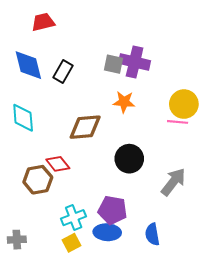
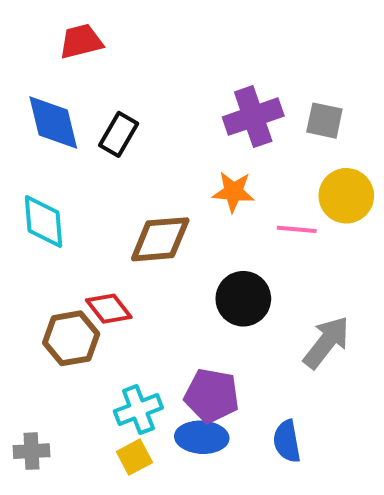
purple cross: (135, 62) -> (253, 117), turned -32
gray square: (113, 64) -> (324, 121), moved
pink line: (178, 122) -> (297, 229), moved

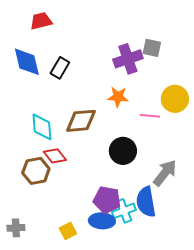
gray square: (324, 121) -> (152, 48), moved
cyan diamond: (43, 221) -> (42, 127), moved
cyan cross: (138, 410) -> (124, 211), moved
blue semicircle: (287, 441) -> (146, 202), moved, size x1.4

